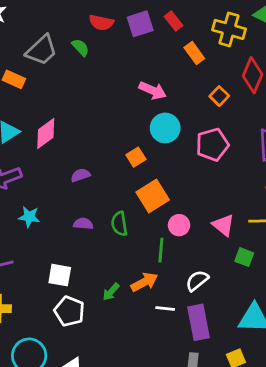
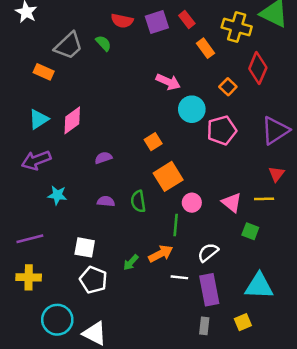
cyan circle: (165, 128) -> (192, 109), moved

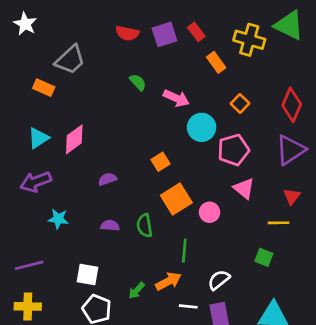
green semicircle: (103, 43) -> (138, 82), moved
red diamond: (258, 68) -> (292, 105), moved
pink circle: (192, 203) -> (209, 212), moved
pink triangle: (232, 203) -> (244, 188), moved

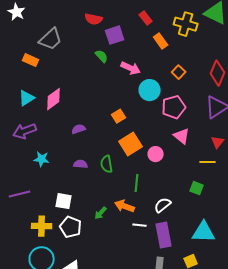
purple square: (164, 34) -> (115, 35), moved
orange arrow: (168, 281) -> (125, 206), turned -132
yellow cross: (28, 306) -> (42, 226), moved

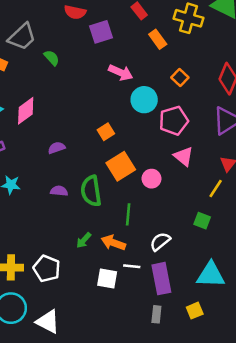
green semicircle: (102, 56) -> (52, 58), moved
yellow line: (208, 162) -> (216, 188), turned -56
green semicircle: (107, 164) -> (91, 191), size x1.4
white square: (64, 201) -> (107, 279), moved
green arrow: (101, 213) -> (84, 240), moved

